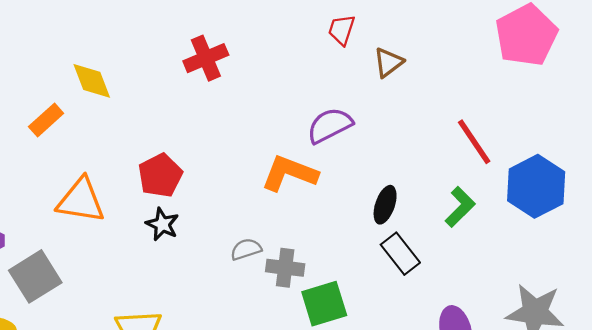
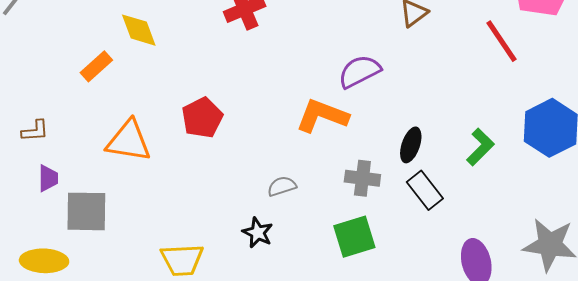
red line: (474, 142) -> (501, 41), moved
black star: (162, 224) -> (258, 233), moved
gray cross: (285, 268) -> (362, 178), moved
gray square: (35, 276) -> (86, 211), turned 33

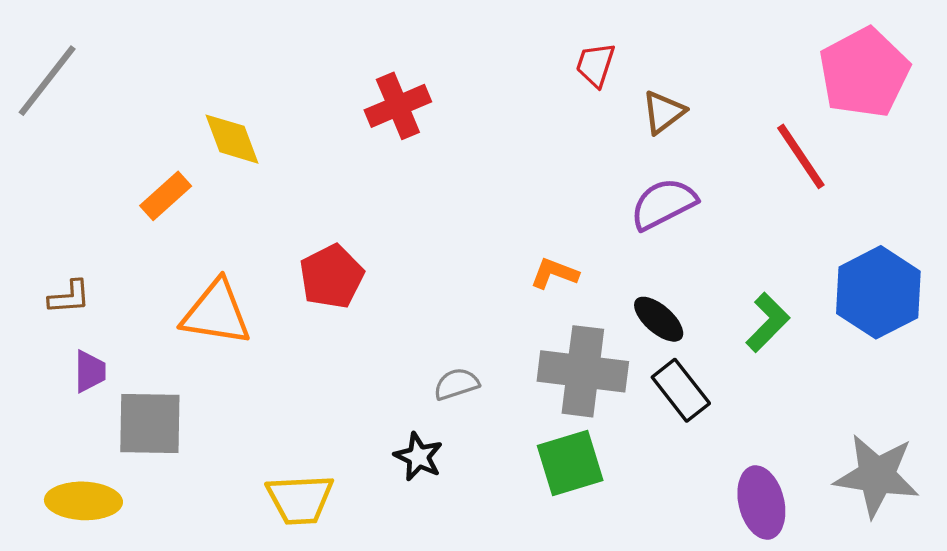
purple semicircle: (359, 71) -> (663, 204), moved
orange L-shape: (322, 116) -> (554, 273), moved, size x0.6
black ellipse: (411, 145) -> (659, 319), turned -68
gray cross: (362, 178) -> (583, 371), size x1.6

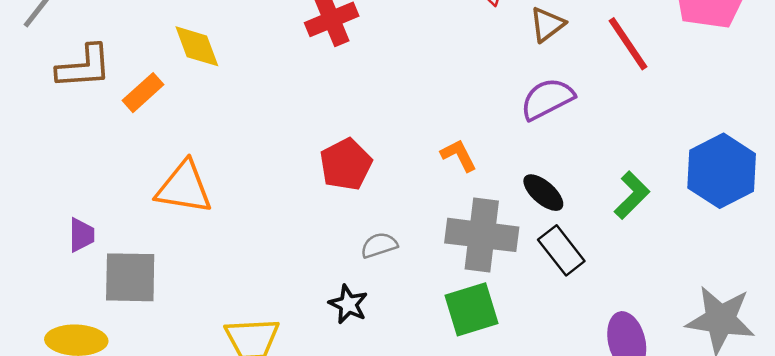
red line: (801, 156) -> (628, 44), moved
orange L-shape: (554, 273) -> (459, 155), turned 42
red pentagon: (332, 277) -> (346, 164), moved
brown L-shape: (69, 297) -> (84, 67), moved, size x1.6

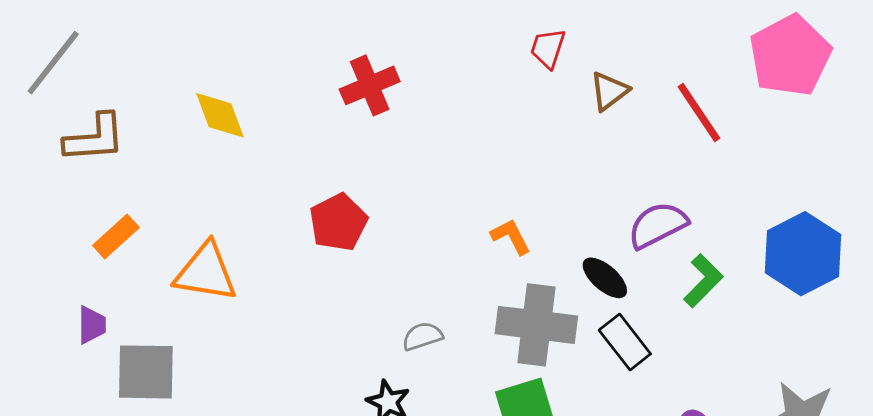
orange rectangle: (143, 93) -> (116, 237), moved
purple semicircle: (547, 99) -> (658, 225), moved
red pentagon: (346, 164) -> (338, 222), moved

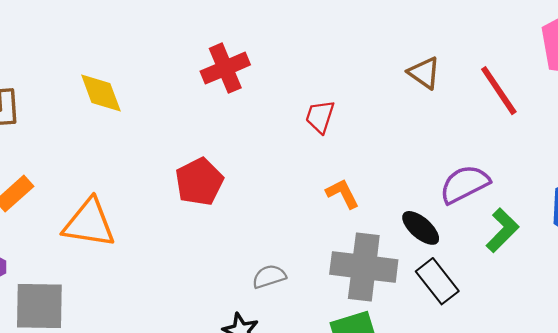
red trapezoid: (548, 48) -> (320, 117), moved
brown triangle: (609, 91) -> (424, 73), turned -48

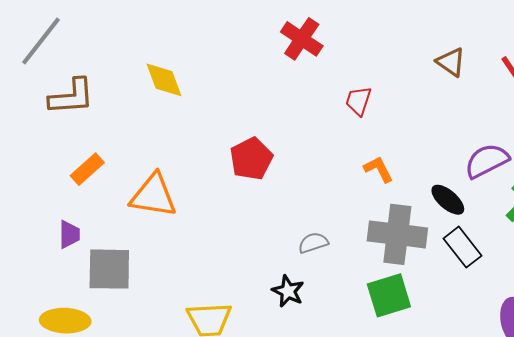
red cross: (225, 68) -> (302, 39), moved, turned -33

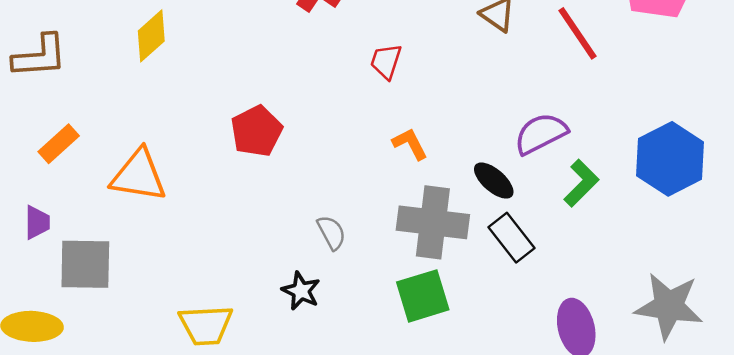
yellow diamond: (164, 80) -> (151, 36), turned 69
gray semicircle: (313, 243) -> (331, 233), turned 80

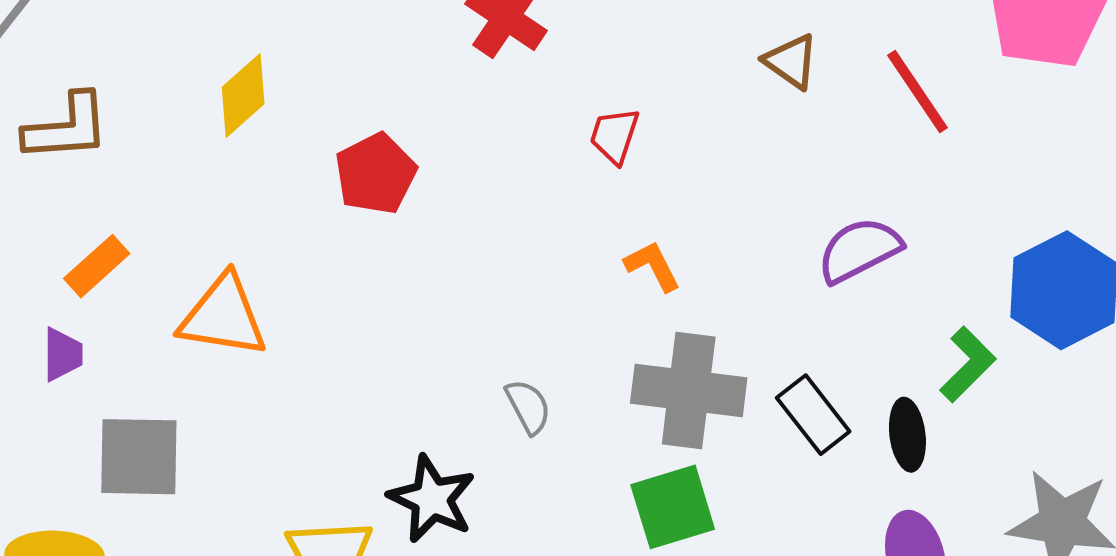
red pentagon: (257, 131) -> (376, 174), moved
black ellipse: (494, 181) -> (907, 435), moved, turned 42
green L-shape: (581, 183) -> (968, 364), moved
purple trapezoid: (37, 222) -> (63, 354), moved
black star: (301, 291) -> (432, 499), moved, size x1.4

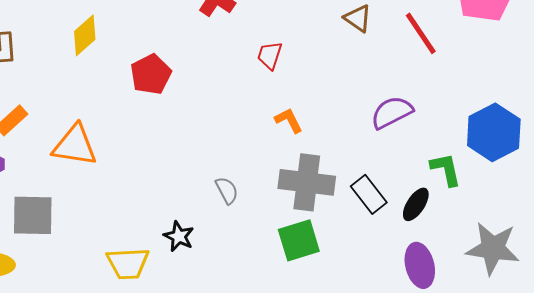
green L-shape: (968, 364) -> (446, 169), turned -57
black ellipse: (907, 435) -> (416, 204), turned 40
black star: (432, 499) -> (179, 236), size x0.7

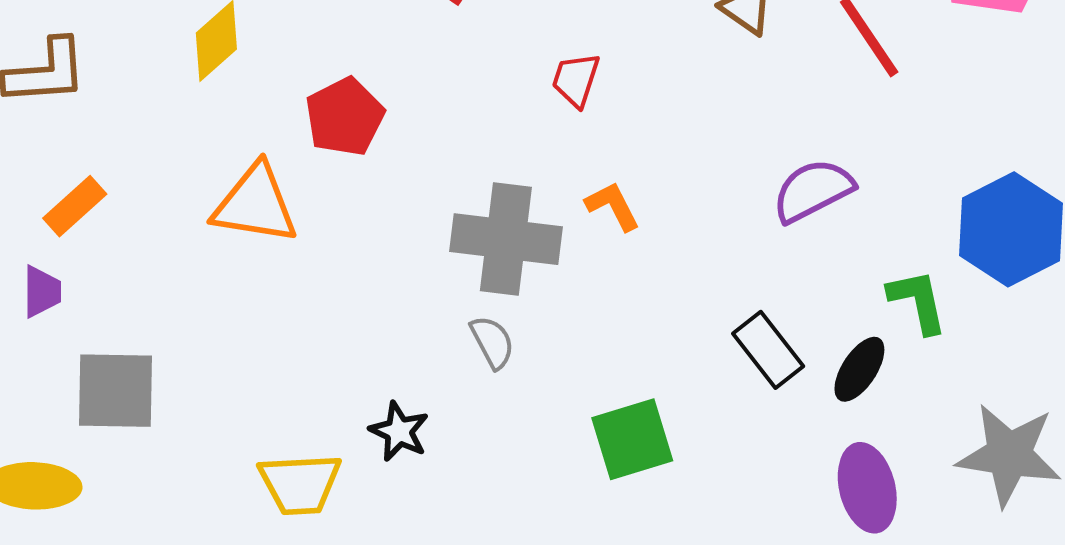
orange triangle: (75, 145) -> (255, 204), moved
gray cross: (307, 182) -> (506, 239), moved

